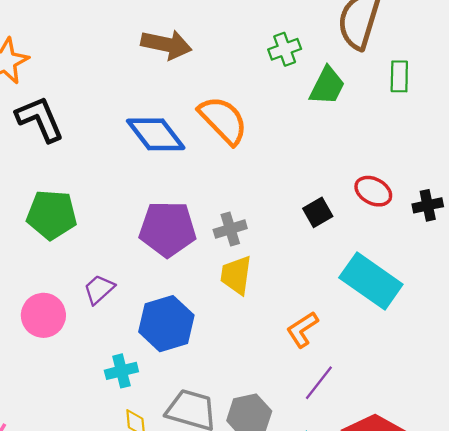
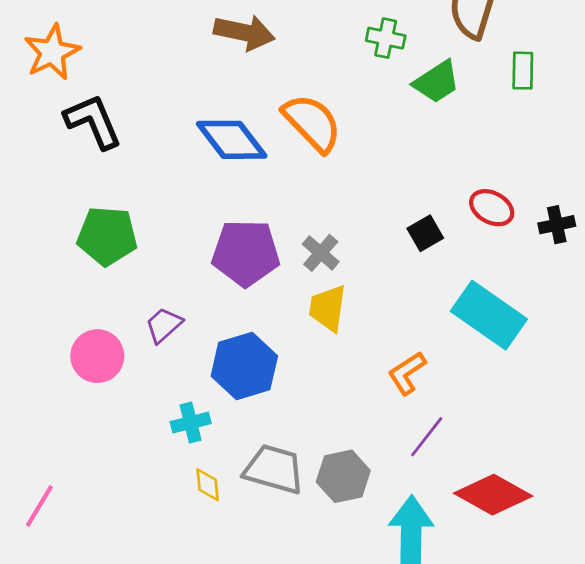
green cross: (285, 49) -> (386, 38), turned 32
green trapezoid: (327, 86) -> (437, 82), turned 30
gray cross: (230, 229) -> (321, 253), turned -32

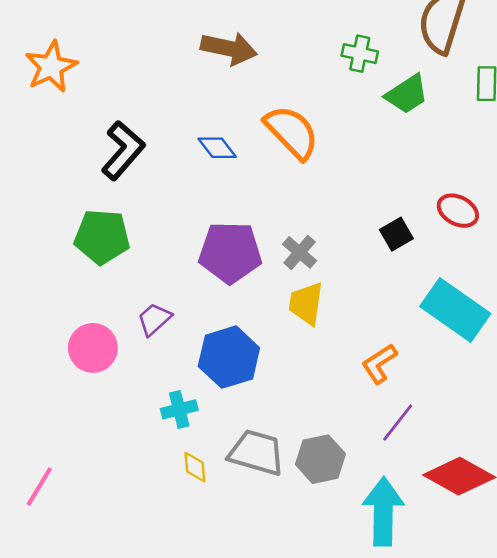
black L-shape: (93, 121) -> (123, 150), moved, turned 64
blue diamond: (232, 140) -> (217, 148), size x0.6

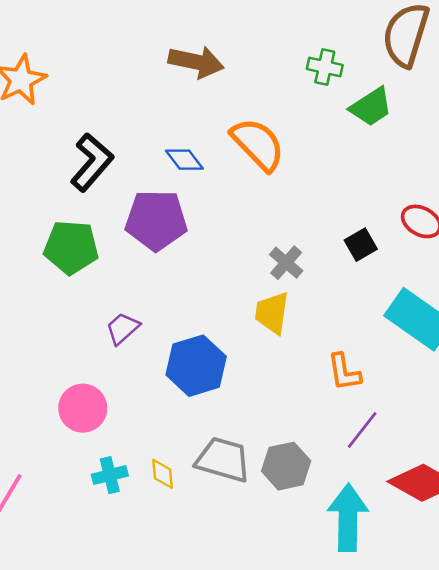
purple pentagon: (230, 252) -> (156, 220), moved
gray cross: (300, 252) -> (286, 263), moved
pink circle: (93, 348) -> (83, 408), moved
orange L-shape: (379, 364) -> (344, 372), turned -66
cyan cross: (179, 409) -> (110, 475), moved

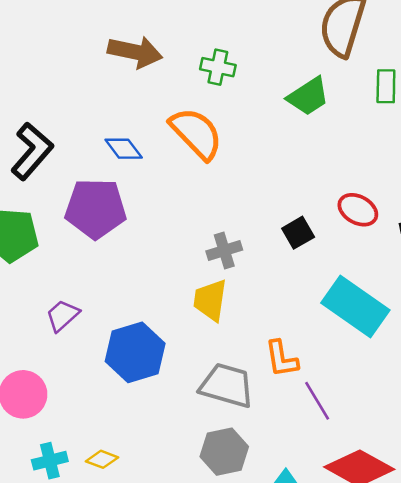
green cross: (325, 67) -> (218, 67), moved
gray cross: (286, 263) -> (224, 250), turned 32
purple line: (362, 430) -> (317, 401), moved, turned -69
gray trapezoid: (223, 460) -> (227, 385), moved
yellow diamond: (163, 474) -> (102, 459), turned -64

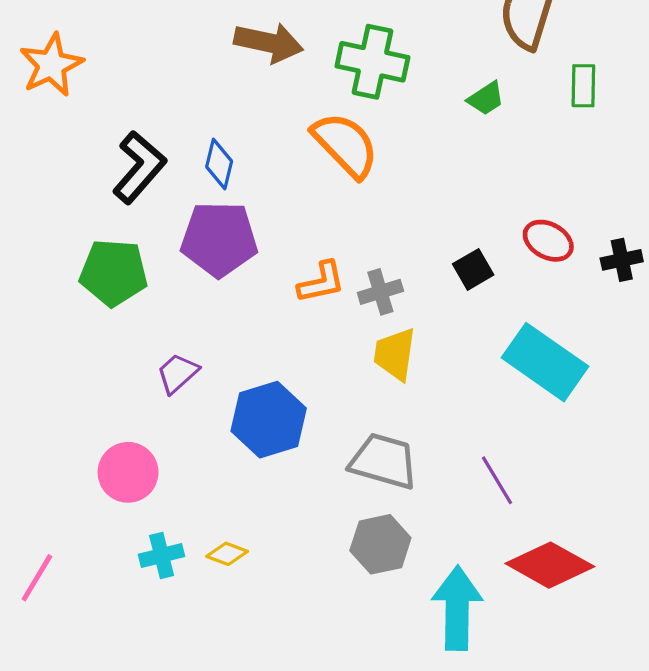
green cross: (218, 67) -> (372, 62), size x1.6
green trapezoid: (308, 96) -> (486, 98), size x0.7
blue diamond: (124, 149) -> (219, 164), moved, turned 51
yellow trapezoid: (210, 300) -> (395, 354), moved
orange L-shape: (282, 359) -> (321, 282), moved, turned -93

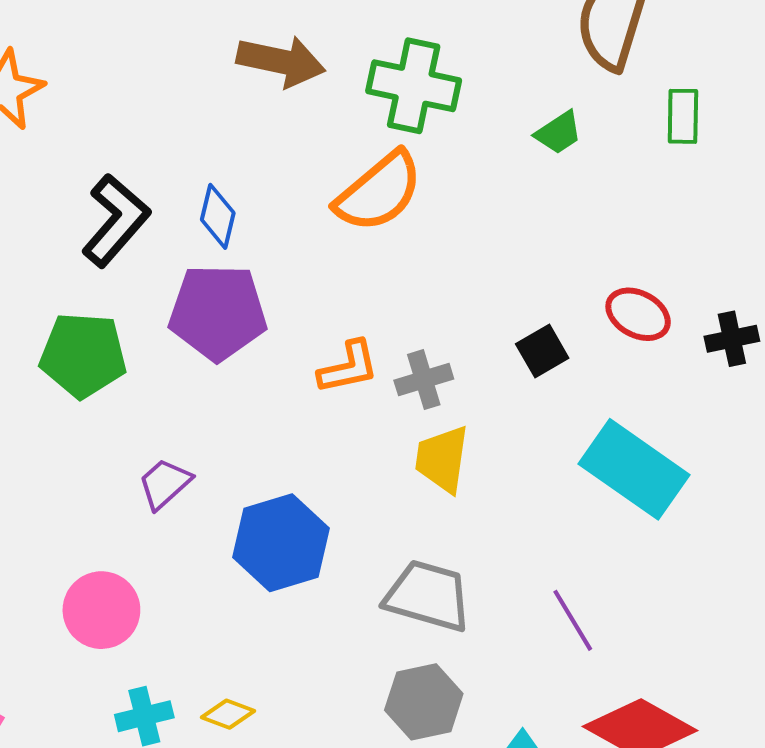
orange semicircle: (345, 145) -> (379, 192), turned 94

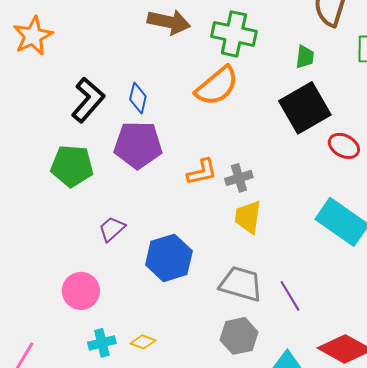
green trapezoid: (558, 133) -> (305, 57), turned -50
black square: (542, 351) -> (305, 108), moved, size x2.0
purple line: (573, 620) -> (290, 296), moved

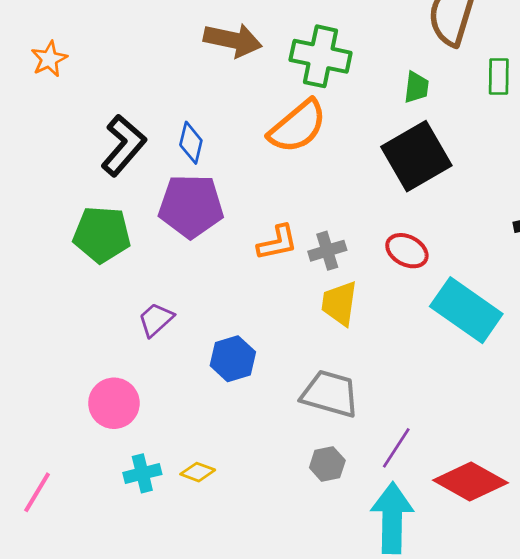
orange star: (33, 36) -> (49, 59), size x0.7
red ellipse: (344, 146) -> (407, 251), moved
blue hexagon: (169, 258) -> (233, 359), size x0.7
purple line: (290, 296) -> (396, 448), moved, turned 64
gray hexagon: (239, 336) -> (327, 464), size x0.7

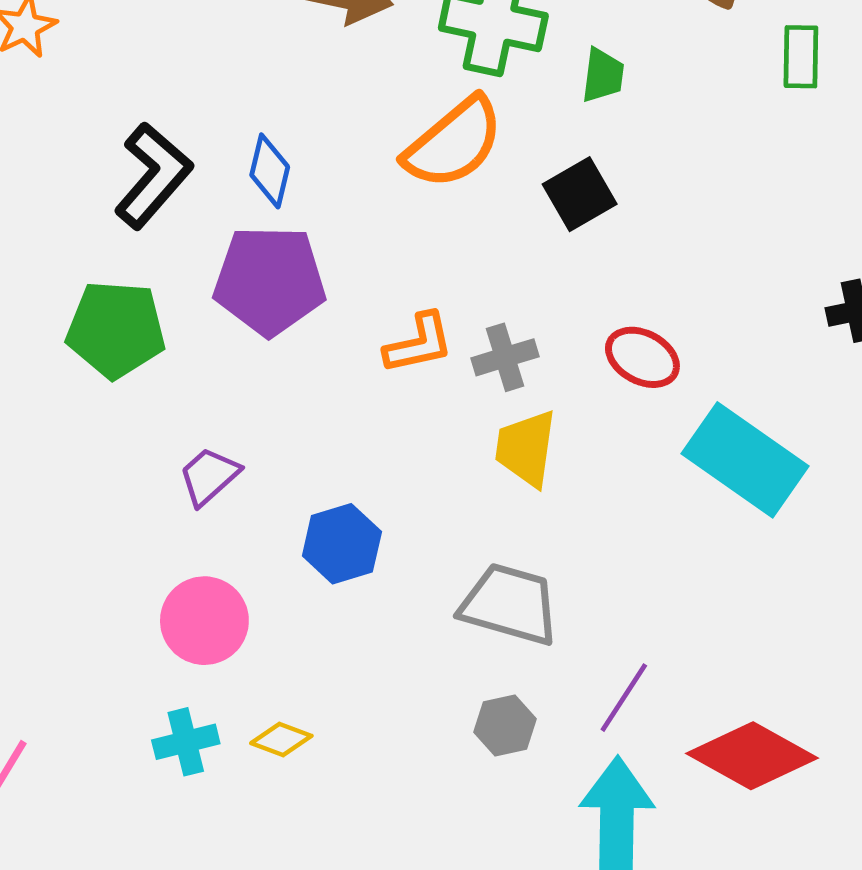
green trapezoid: (416, 87) -> (603, 75), moved
black square: (416, 156) -> (580, 194), moved, size x0.6
pink circle: (114, 403) -> (204, 621), moved

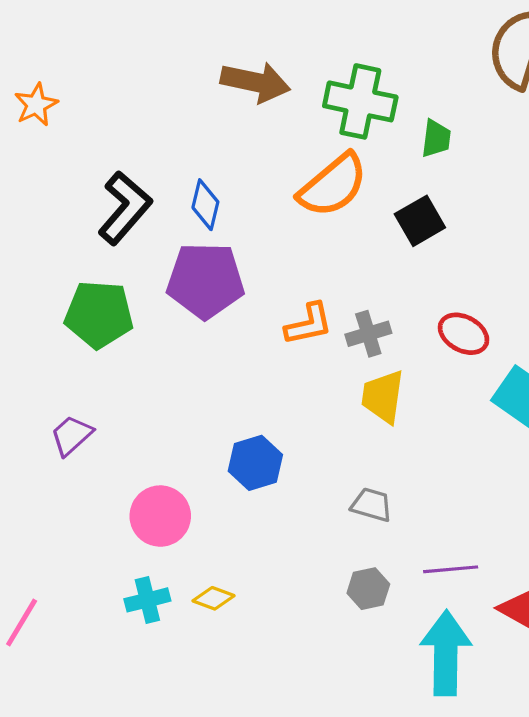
purple trapezoid: (209, 476) -> (72, 435), moved
gray trapezoid: (510, 604) -> (372, 505), size x0.6
purple line: (624, 698) -> (451, 569), turned 52

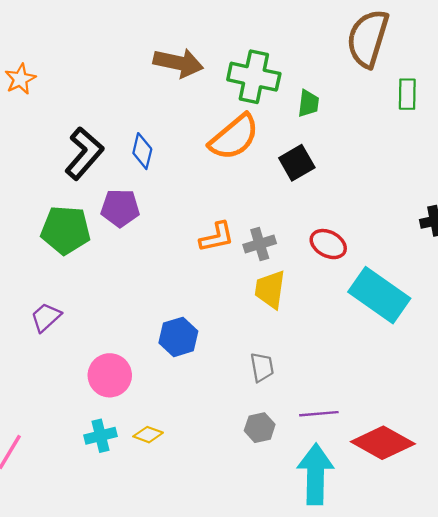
purple pentagon: (205, 281) -> (120, 208), moved, size x0.7
gray trapezoid: (372, 505) -> (262, 367), turned 64

